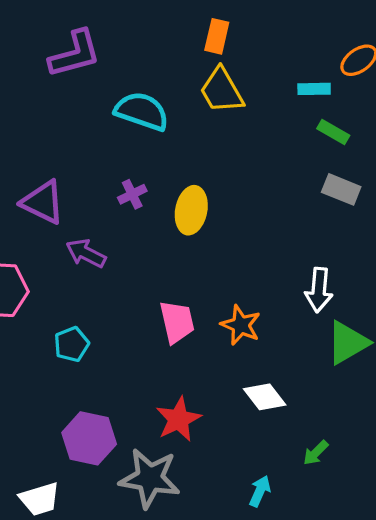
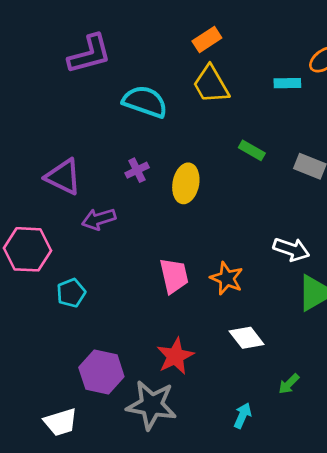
orange rectangle: (217, 36) -> (207, 40), turned 44
green rectangle: (333, 132) -> (252, 150), moved
purple arrow: (86, 253) -> (99, 219), turned -44
white arrow: (319, 290) -> (291, 249), turned -76
cyan pentagon: (72, 344) -> (71, 293), moved

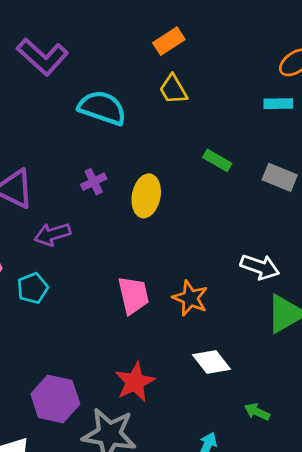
purple L-shape: (90, 54) -> (43, 57), turned 57
cyan rectangle: (287, 83) -> (278, 104), moved
yellow trapezoid: (211, 84) -> (173, 89), size x0.7
cyan pentagon: (71, 293) -> (33, 288), moved
green arrow: (289, 384) -> (257, 412), turned 70

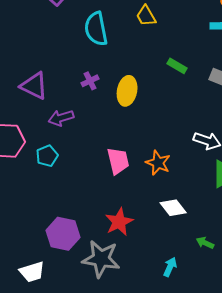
cyan semicircle: (102, 108) -> (96, 29), turned -120

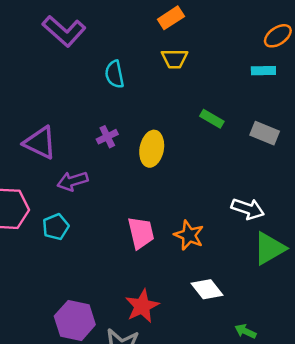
yellow trapezoid: (146, 16) -> (175, 59), turned -60
cyan semicircle: (96, 29) -> (114, 74), size x0.7

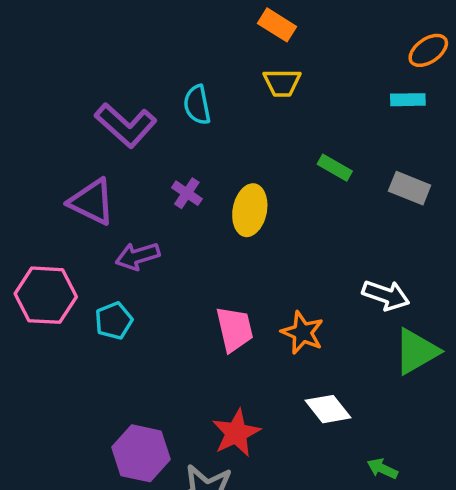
orange rectangle: (171, 18) -> (277, 25), turned 65
purple L-shape: (64, 31) -> (126, 125), moved
purple cross: (107, 137) -> (187, 193), turned -30

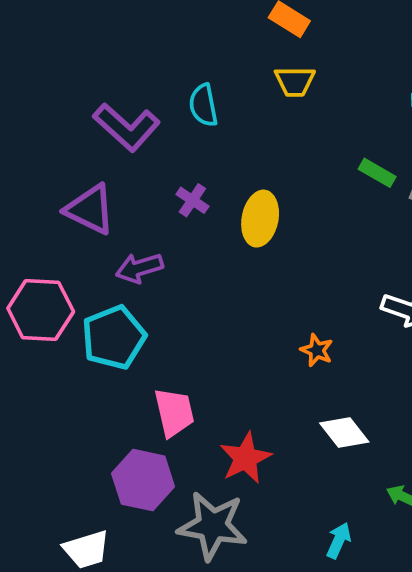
green rectangle: (335, 168) -> (377, 173), moved
cyan pentagon: (114, 321) -> (114, 337), size x1.6
pink trapezoid: (234, 329) -> (174, 412), moved
orange star: (302, 333) -> (317, 350), size x0.7

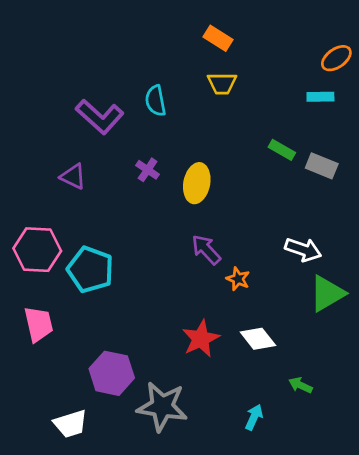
purple triangle: (90, 209) -> (73, 177), size x0.7
purple arrow: (139, 268) -> (206, 250), moved, turned 64
cyan pentagon: (114, 337) -> (90, 270), turned -30
pink trapezoid: (174, 412) -> (39, 324), moved
red star: (245, 458) -> (201, 339), moved

